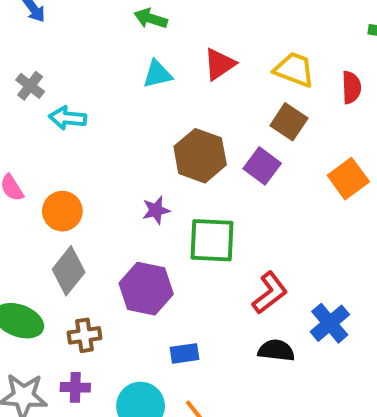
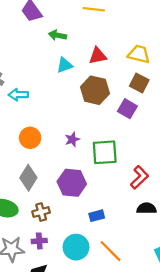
red triangle: (219, 64) -> (98, 56), turned 30
brown hexagon: (200, 156) -> (95, 90), moved
orange circle: (62, 211) -> (30, 138), moved

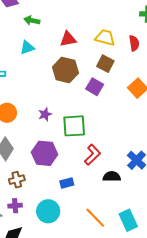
cyan triangle: (65, 65) -> (27, 48), moved
red L-shape: (139, 177) -> (92, 155), moved
orange line: (110, 251) -> (95, 218), moved

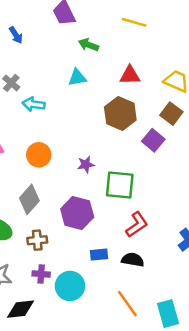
black semicircle: (112, 176) -> (133, 260), moved
purple cross: (15, 206) -> (41, 274), moved

